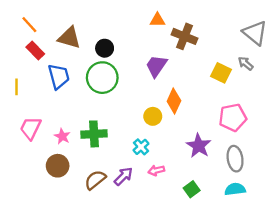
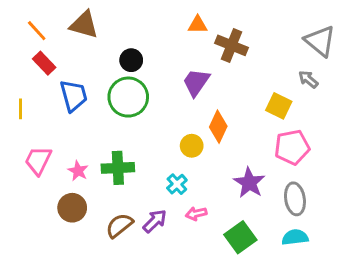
brown triangle: (69, 38) -> (84, 25), moved
yellow square: (221, 73) -> (279, 106), moved
green square: (192, 189) -> (240, 237), size x1.5

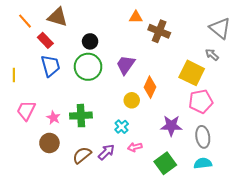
red rectangle: (44, 63) -> (45, 40), moved
purple trapezoid: (196, 82) -> (126, 65), moved
yellow square: (279, 106) -> (192, 73), size x1.4
purple star: (249, 183) -> (171, 126), turned -30

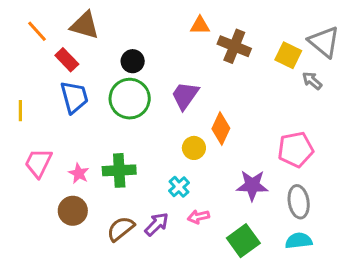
yellow square: (192, 73) -> (288, 55), moved, size x0.7

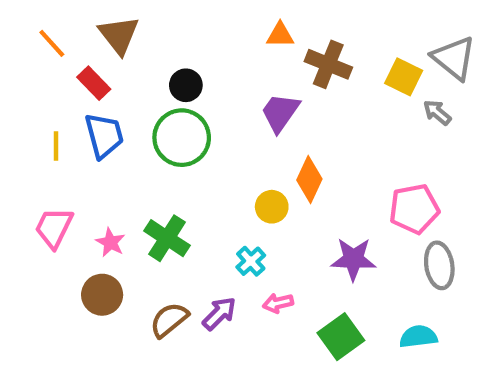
brown triangle: (85, 25) -> (119, 35), turned 36
purple trapezoid: (185, 96) -> (280, 112), moved
yellow line: (20, 111) -> (56, 146), moved
green cross: (119, 170) -> (167, 238), turned 36
gray ellipse: (299, 202) -> (439, 265), moved

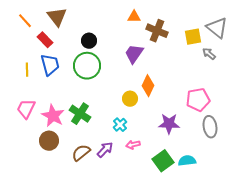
yellow square: (404, 77) -> (193, 37), turned -36
pink star: (110, 242) -> (53, 116), size x1.6
cyan semicircle: (418, 337) -> (187, 161), moved

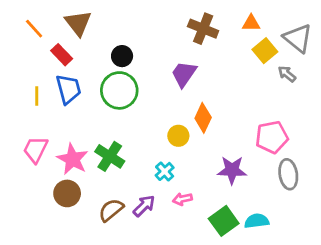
orange triangle: (134, 17) -> (251, 23), moved
brown cross: (157, 31) -> (203, 29), moved
yellow square: (193, 37) -> (265, 51), turned -30

